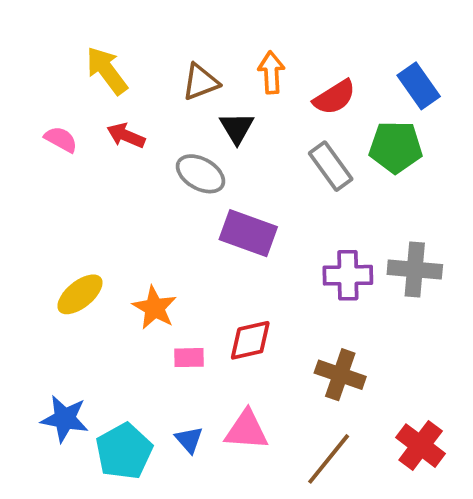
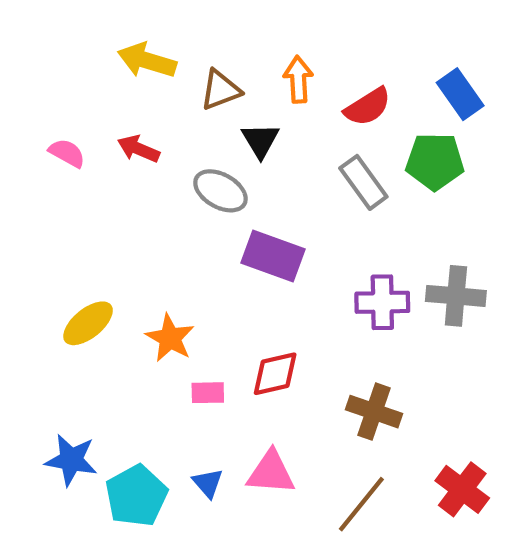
yellow arrow: (107, 71) -> (147, 61), moved, turned -36

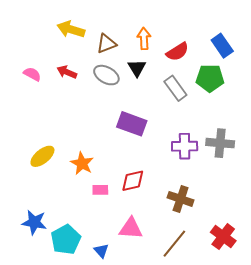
black triangle: (260, 140) -> (137, 68), moved
gray ellipse: (220, 191) -> (106, 75), moved
blue triangle: (208, 483) -> (101, 251), moved

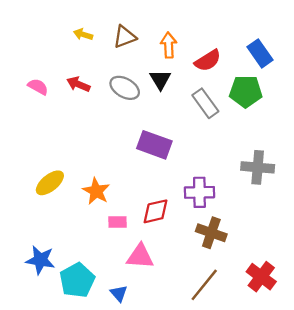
yellow arrow: (71, 29) -> (83, 34), size x0.6
brown triangle: (106, 44) -> (125, 37), moved
purple cross: (185, 146) -> (199, 192), moved
pink triangle: (131, 228) -> (140, 256), moved

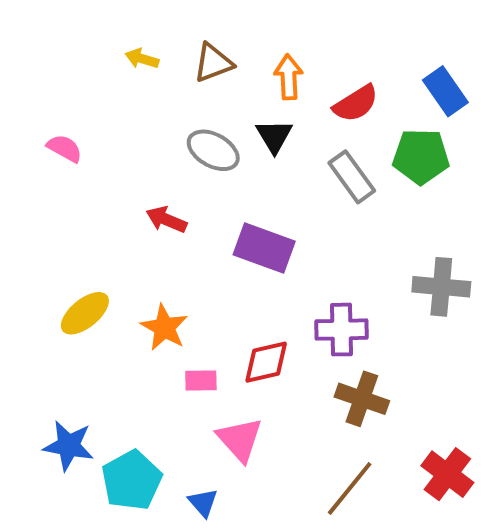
red arrow: (78, 84) -> (166, 220), moved
pink triangle: (140, 256) -> (240, 440), turned 44

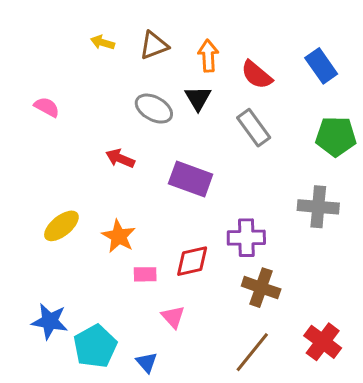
red semicircle: (356, 103) -> (257, 75), turned 72
green pentagon: (421, 156) -> (336, 136), moved
pink triangle: (240, 440) -> (173, 317), size x0.7

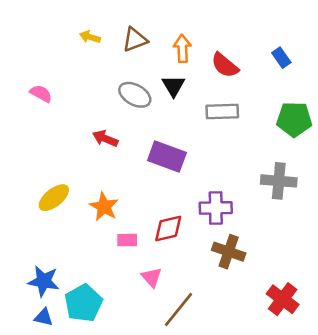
blue rectangle: (321, 66) -> (281, 58), size x0.7
gray rectangle: (254, 128) -> (222, 112), turned -56
brown line: (252, 352) -> (179, 309), moved
blue triangle: (147, 362) -> (44, 317), moved, turned -36

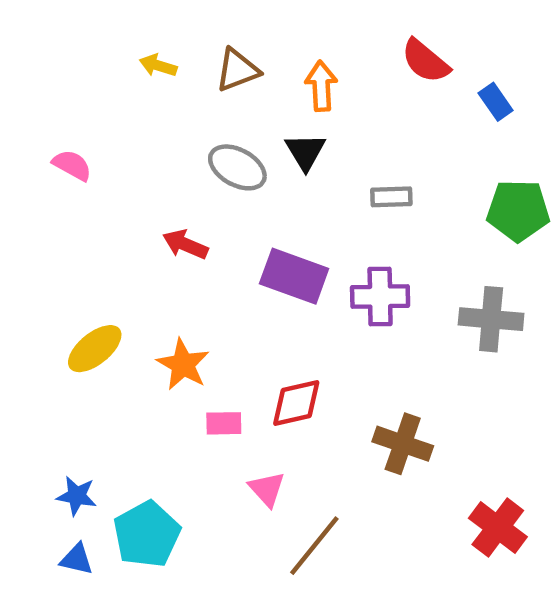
red semicircle: (225, 65) -> (425, 61), moved
gray rectangle: (222, 112) -> (391, 197), size x0.7
purple cross: (216, 208) -> (380, 297), moved
blue star: (44, 281) -> (77, 496), size x0.7

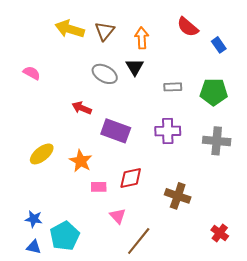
yellow arrow: (158, 66) -> (70, 29), size x1.8
brown triangle: (237, 70) -> (105, 31), turned -30
green pentagon: (518, 210) -> (214, 92), moved
purple rectangle: (294, 276) -> (116, 131), moved
red cross: (498, 528) -> (220, 233), size x0.7

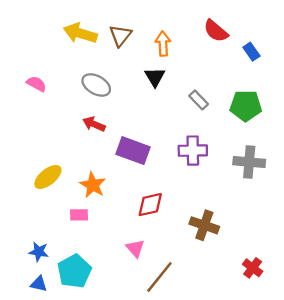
gray ellipse: (105, 74) -> (96, 85), moved
gray rectangle: (173, 87) -> (199, 100), turned 48
pink rectangle: (99, 187) -> (79, 215), moved

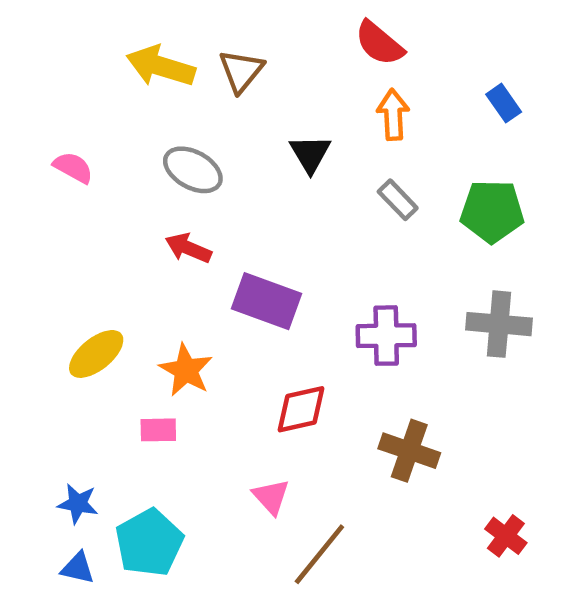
red semicircle: (216, 31) -> (379, 43), moved
orange arrow: (163, 44) -> (393, 115), moved
purple cross: (193, 151) -> (386, 336), moved

